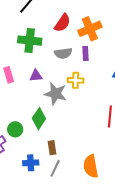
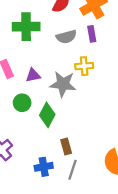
purple triangle: (36, 76) -> (33, 75), moved
green circle: (15, 129) -> (22, 103), moved

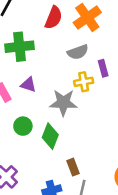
purple rectangle: (92, 34) -> (103, 68), moved
gray semicircle: (66, 37) -> (78, 52), moved
purple triangle: (33, 75) -> (28, 85), moved, turned 35

